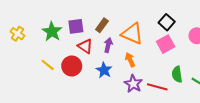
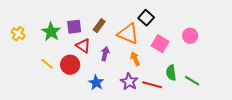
black square: (167, 22) -> (146, 18), moved
pink square: (166, 44) -> (160, 44), turned -30
purple arrow: (108, 45) -> (105, 54), moved
orange arrow: (130, 60) -> (135, 59), moved
blue star: (104, 70) -> (96, 83), moved

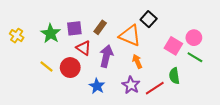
pink square: (160, 44) -> (173, 46), moved
purple arrow: (105, 54) -> (106, 56), size x1.5
green line: (192, 81) -> (195, 57), moved
red line: (152, 85) -> (155, 88), turned -48

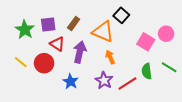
green line: (195, 57) -> (169, 67), moved

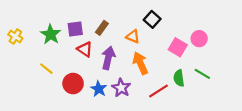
orange triangle: (103, 32) -> (133, 36), size x0.6
orange arrow: (110, 57) -> (140, 63), size x1.5
red circle: (44, 63) -> (73, 84), moved
purple star: (104, 80) -> (121, 88), moved

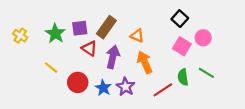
black square: (152, 19) -> (180, 19), moved
brown rectangle: (102, 28) -> (106, 27), size x1.5

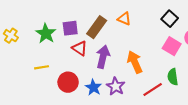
orange triangle: (137, 36) -> (124, 19), moved
yellow line: (51, 68) -> (42, 67), turned -48

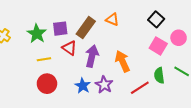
yellow line: (42, 67) -> (44, 59), moved
red circle: (68, 82) -> (47, 84), moved

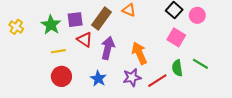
pink circle: (179, 38) -> (197, 15), moved
purple star: (104, 85) -> (132, 77), moved, turned 30

